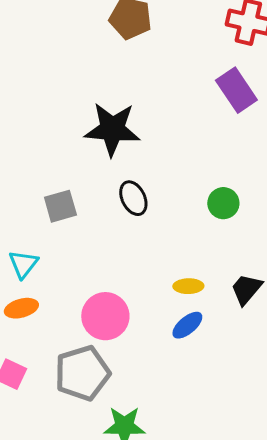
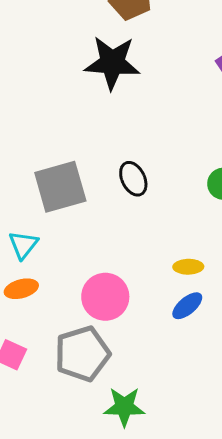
black star: (112, 129) -> (112, 63), moved
gray square: (60, 206) -> (60, 187), size x1.6

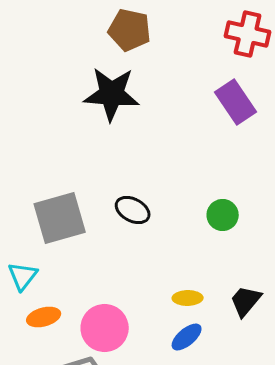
black ellipse: (133, 179) -> (133, 210), turned -36
orange ellipse: (21, 289) -> (44, 317), moved

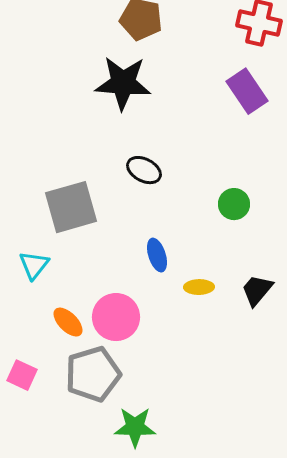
black ellipse: (133, 210) -> (144, 170), moved
orange ellipse: (44, 317) -> (68, 322), moved, turned 60
blue ellipse: (187, 337) -> (157, 255), moved, turned -68

